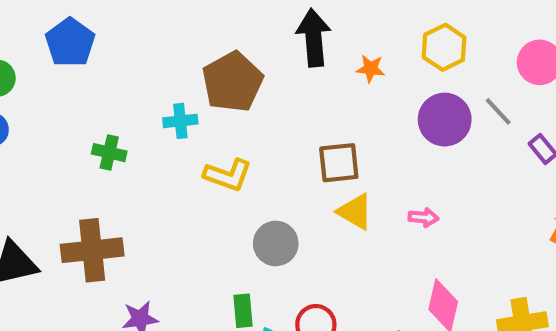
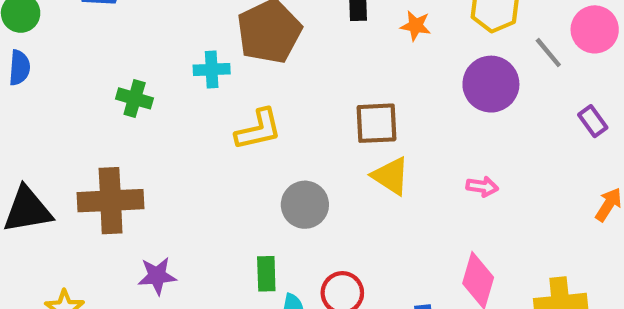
gray line: (498, 111) -> (548, 53), moved
yellow L-shape: (228, 175) -> (258, 129), turned -36
pink arrow: (423, 217) -> (482, 187), moved

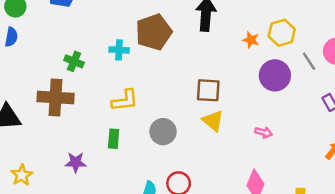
orange star: (416, 26) -> (251, 40), moved
yellow L-shape: (258, 129) -> (125, 100), moved
brown cross: (111, 201) -> (56, 98), moved
green rectangle: (266, 274) -> (114, 139), moved

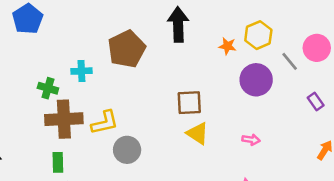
cyan cross: (119, 50) -> (81, 71), moved
brown cross: (56, 98) -> (64, 119), moved
gray circle: (163, 132) -> (127, 150), moved
green rectangle: (114, 139) -> (58, 162), moved

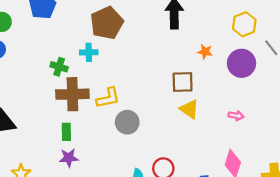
orange star: (227, 46) -> (205, 52), moved
brown pentagon: (127, 49) -> (107, 23), moved

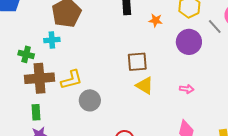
orange star: (205, 52) -> (156, 20), moved

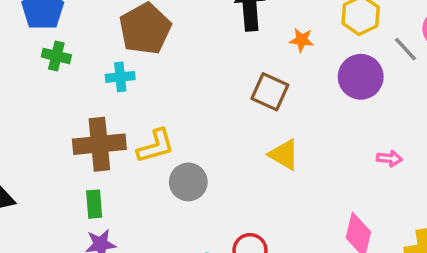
green cross: (26, 54) -> (56, 56), moved
brown square: (137, 62) -> (270, 92), moved, turned 30
pink arrow: (187, 89) -> (389, 158), moved

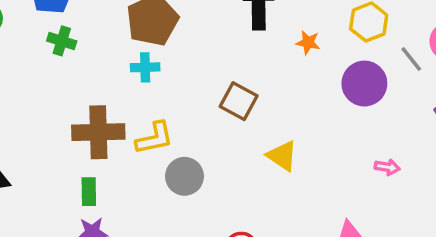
cyan cross: (120, 77) -> (145, 67), moved
brown square: (270, 92) -> (239, 101), moved

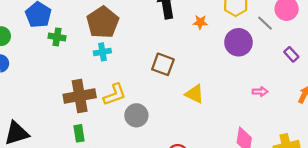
green cross: (62, 41) -> (57, 37), moved

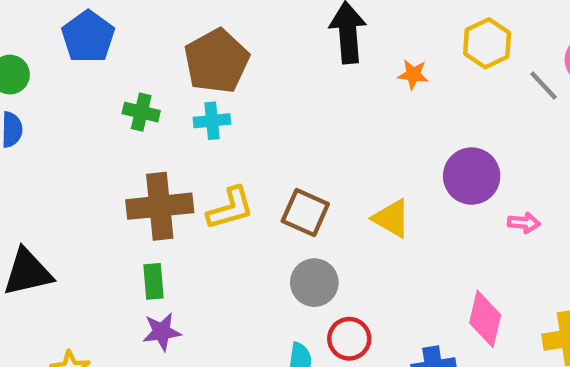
green cross: (57, 37) -> (141, 112), moved
purple circle: (238, 42) -> (472, 176), moved
brown square: (163, 64) -> (305, 212), moved
gray circle: (136, 115) -> (314, 283), moved

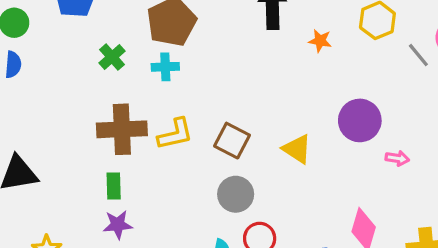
green cross: (141, 112) -> (112, 57), turned 32

